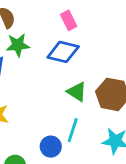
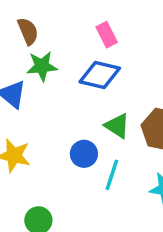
blue circle: (51, 147) -> (84, 154), moved

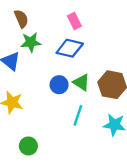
blue circle: (84, 154) -> (59, 85), moved

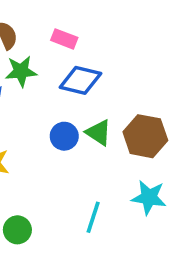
pink rectangle: (74, 21) -> (64, 39), moved, turned -42
cyan line: (78, 115) -> (93, 217), moved

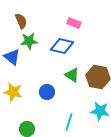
pink rectangle: (64, 39) -> (74, 23), moved
blue circle: (64, 136) -> (47, 92), moved

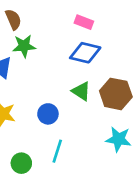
blue diamond: (62, 46) -> (85, 53), moved
cyan line: (69, 122) -> (57, 151), moved

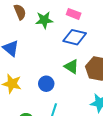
green star: (24, 46) -> (44, 20), moved

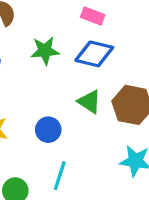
green star: (44, 20) -> (45, 51), moved

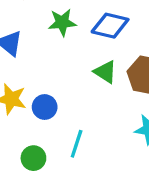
blue circle: (48, 130) -> (45, 107), moved

